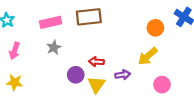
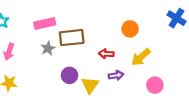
brown rectangle: (89, 17) -> (72, 38), moved
orange circle: (155, 28) -> (130, 29), moved
red arrow: (96, 62) -> (106, 54), moved

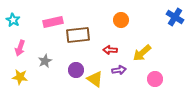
orange circle: (130, 29) -> (121, 20), moved
gray star: (48, 48) -> (45, 61), moved
yellow triangle: (90, 85) -> (95, 79), turned -30

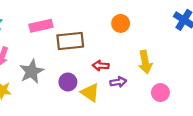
red arrow: (110, 50) -> (101, 66), moved
yellow arrow: (142, 53) -> (145, 62), turned -60
gray star: (45, 61) -> (32, 71), size x1.5

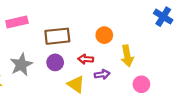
orange circle: (121, 23) -> (104, 35), moved
pink rectangle: (41, 26) -> (17, 22), moved
purple circle: (68, 82) -> (55, 62), moved

